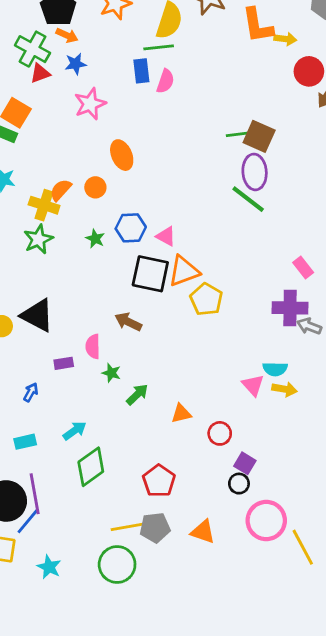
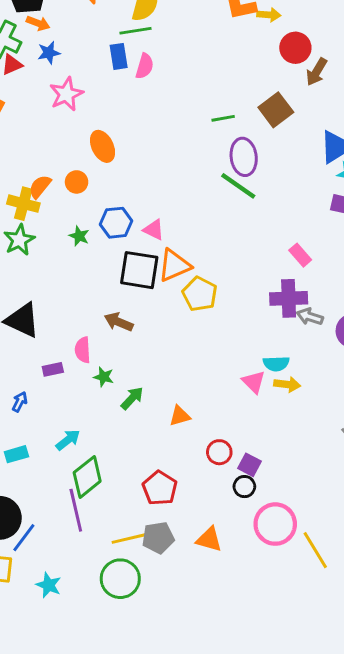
brown square: (259, 136) -> (276, 110), moved, turned 32
red circle: (220, 433) -> (219, 452), moved
purple line: (35, 494) -> (76, 510), moved

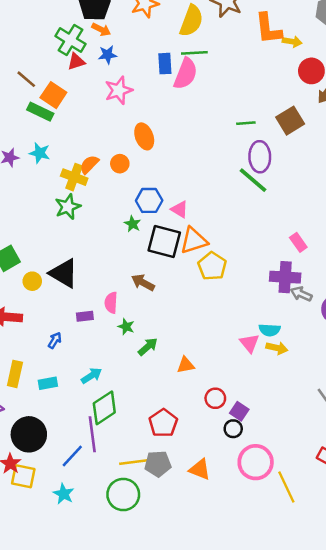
green line: (136, 31) -> (194, 53), moved
pink semicircle: (145, 66) -> (185, 74), size x1.5
green star: (79, 236) -> (133, 224), moved
blue line: (24, 538) -> (72, 456), moved

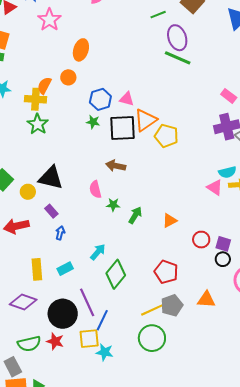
orange ellipse: (144, 136) -> (81, 50), turned 55
purple rectangle: (85, 316) -> (51, 211), moved, turned 72
purple line: (92, 434) -> (87, 302), moved
yellow square: (23, 476) -> (89, 339), moved

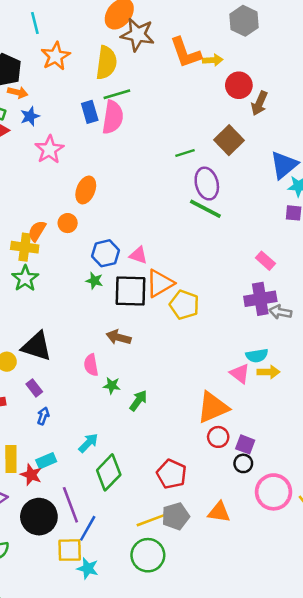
orange triangle: (170, 221) -> (213, 407), moved, size x1.8
red star: (55, 341) -> (31, 475), moved

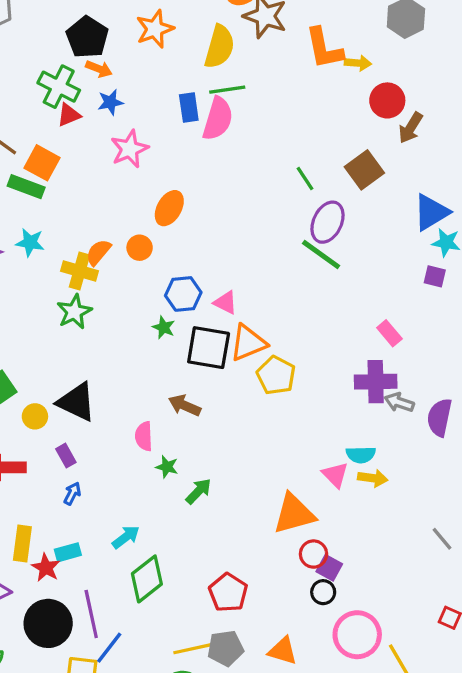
green line: (185, 153) -> (305, 178), turned 66
purple ellipse: (207, 184) -> (328, 222), turned 32
red circle: (218, 437) -> (313, 554), moved

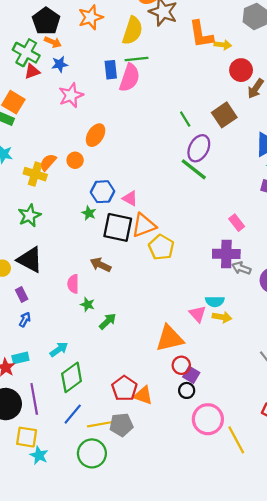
green star: (74, 312) -> (29, 216), moved
blue line: (109, 648) -> (73, 414), moved
orange triangle: (283, 651) -> (143, 395), moved

